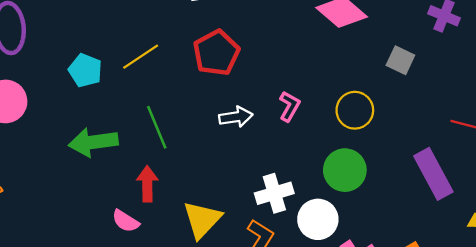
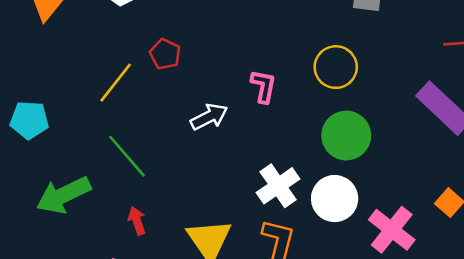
red pentagon: (216, 53) -> (165, 54), size x0.6
yellow line: (141, 57) -> (116, 83), moved
red arrow: (147, 184) -> (137, 221), size x0.7

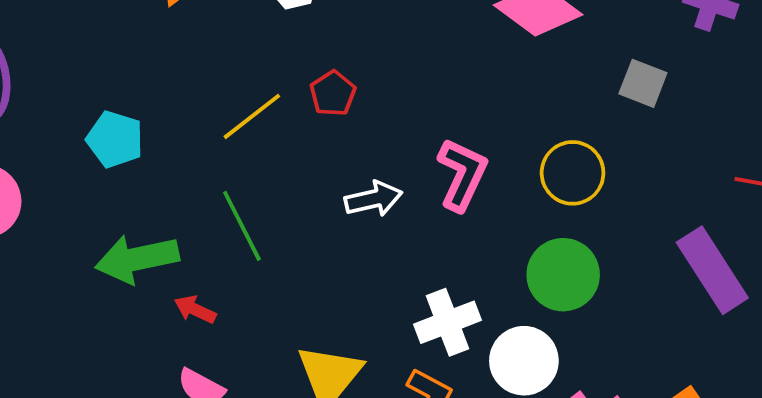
pink L-shape: (263, 86) -> (462, 174), size x1.4
red arrow: (137, 221) -> (195, 310), moved, turned -60

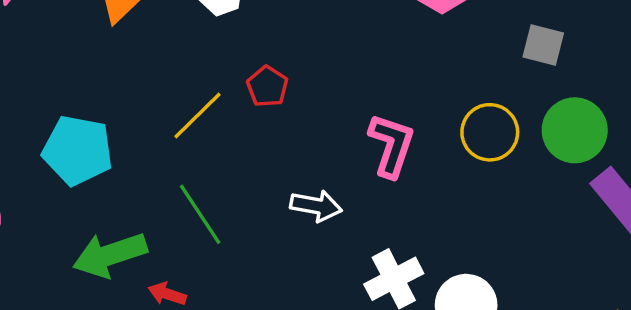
cyan pentagon: (115, 139) -> (78, 150), size x1.4
white arrow: (373, 199) -> (316, 206), moved, turned 30
green circle: (563, 275) -> (575, 130), moved

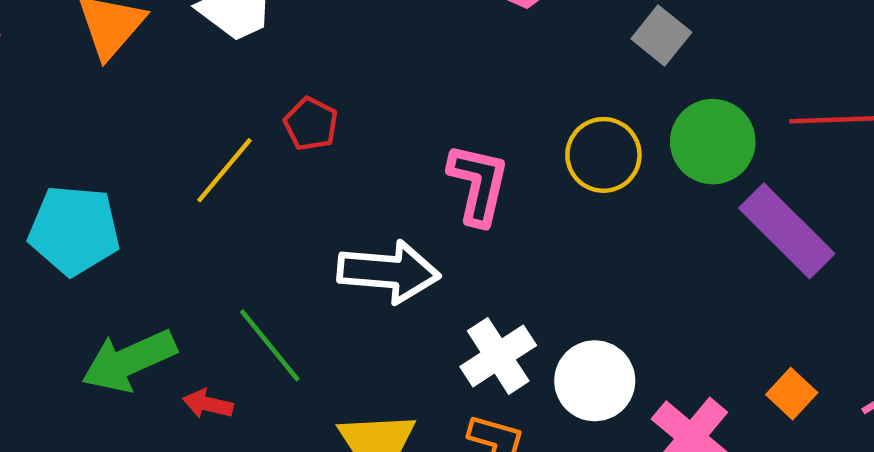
gray square: (543, 45) -> (661, 35), turned 30
white arrow: (316, 206) -> (389, 272), size x1.5
green line: (200, 214) -> (270, 345), moved

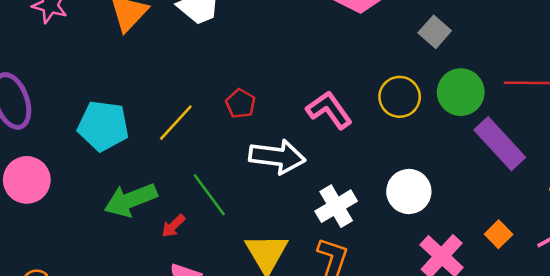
red pentagon: (311, 124) -> (241, 104), moved
yellow line: (224, 170) -> (176, 123), moved
pink L-shape: (478, 184) -> (329, 110), turned -51
white circle: (595, 381) -> (409, 191), moved
red arrow: (208, 404) -> (173, 226), turned -60

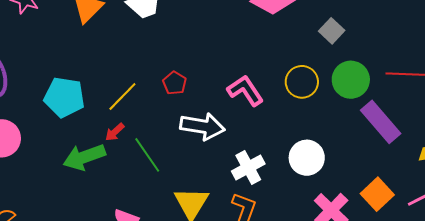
red arrow: (173, 226) -> (115, 132), moved
orange square: (499, 234) -> (377, 194), size x1.5

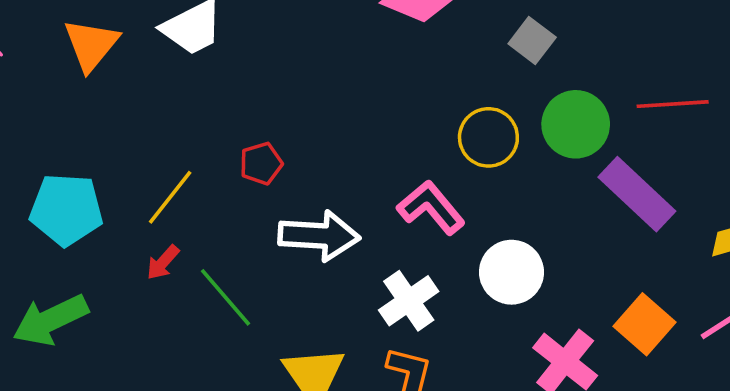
red pentagon: (175, 83) -> (261, 163), turned 30
pink L-shape: (245, 91) -> (431, 207), moved
green arrow: (84, 157) -> (51, 320), moved

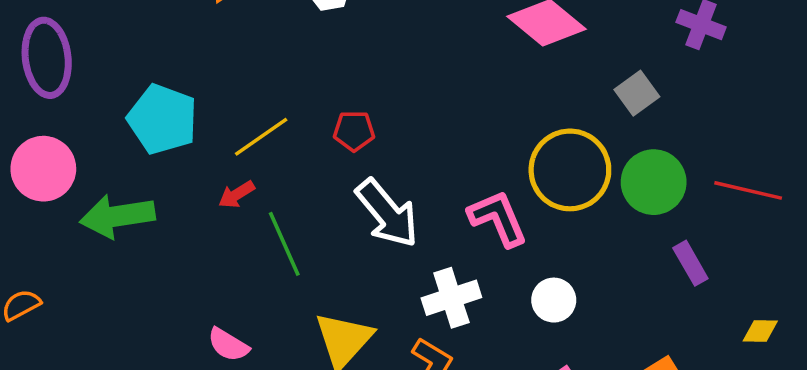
yellow circle: (488, 137) -> (570, 170), size x1.4
purple rectangle: (637, 194) -> (690, 263), size x0.6
white arrow: (319, 236) -> (387, 213), turned 30
white circle: (511, 272) -> (554, 300), size x0.7

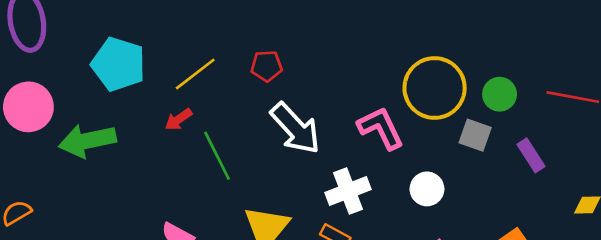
gray square: (637, 93) -> (475, 135), moved, turned -32
green circle: (654, 182) -> (500, 94), size x0.7

